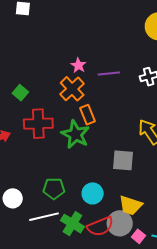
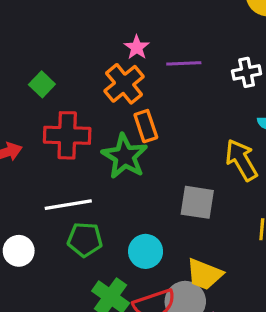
white line: (44, 217) -> (68, 205), moved

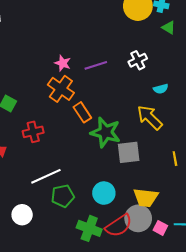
red cross: (67, 135) -> (33, 132), size x0.7
green star: (125, 156) -> (105, 132), moved

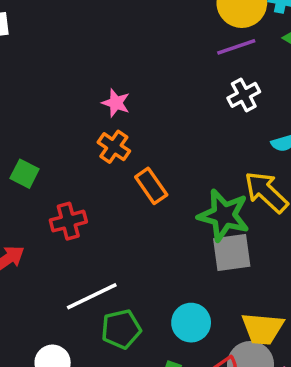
purple line: (96, 65) -> (236, 47), moved
orange cross: (61, 89) -> (114, 147), size x0.7
green star: (105, 132) -> (224, 215), moved

